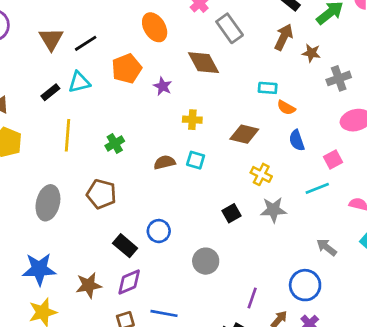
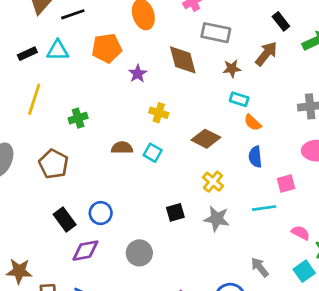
gray rectangle: (230, 28) -> (216, 33), turned -56
brown star: (311, 53) -> (232, 69), moved, turned -30
purple diamond: (129, 282) -> (85, 251), moved
brown star: (89, 285) -> (19, 271), moved

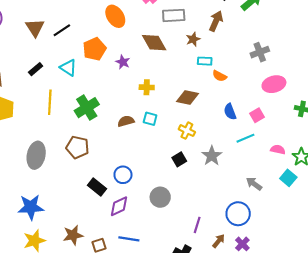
cyan triangle: (58, 50) -> (68, 68), moved, turned 48
green cross: (78, 118) -> (87, 108), size x1.6
blue semicircle: (255, 157) -> (230, 112), moved
yellow cross: (213, 182) -> (187, 131), moved
gray star: (217, 219) -> (212, 156), turned -30

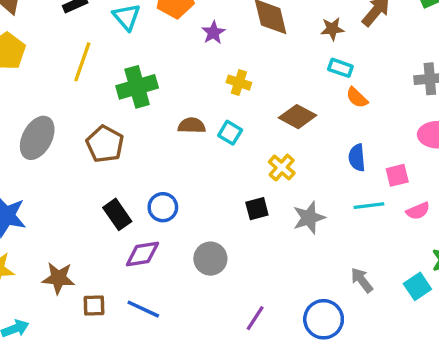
pink semicircle: (278, 150) -> (418, 211), moved, turned 128

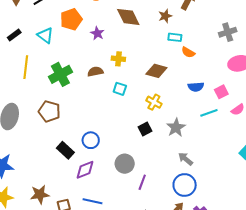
brown semicircle: (192, 126) -> (95, 72), moved
blue semicircle: (357, 158) -> (196, 87), turned -77
gray arrow: (362, 280) -> (185, 159), moved
purple line: (255, 318) -> (142, 182), moved
blue circle: (324, 319) -> (185, 185), moved

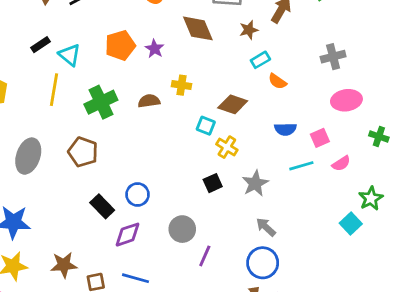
orange pentagon: (71, 19) -> (120, 45), moved
cyan triangle: (45, 35) -> (70, 55), moved
cyan rectangle: (175, 37) -> (260, 60), turned -40
cyan square: (120, 89) -> (206, 126), moved

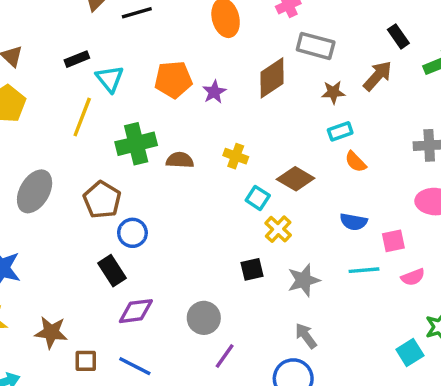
brown diamond: (198, 28) -> (272, 78), turned 68
yellow cross: (181, 85) -> (236, 156), moved
brown semicircle: (149, 101) -> (180, 160), moved
blue circle: (138, 195) -> (132, 233), moved

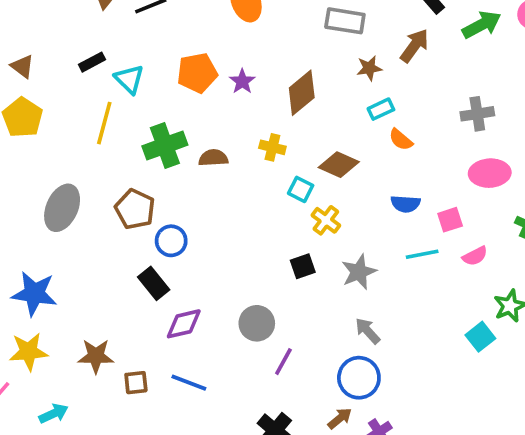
brown diamond: (272, 78) -> (302, 93), moved

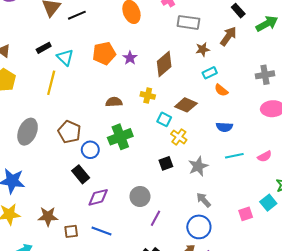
green cross: (165, 145) -> (120, 137), moved
pink square: (450, 220) -> (246, 214), moved

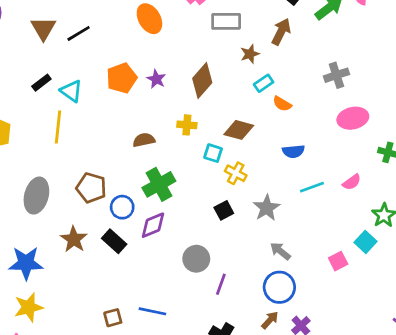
purple diamond: (98, 197) -> (153, 225), moved
brown star: (48, 216) -> (74, 239), moved, turned -30

